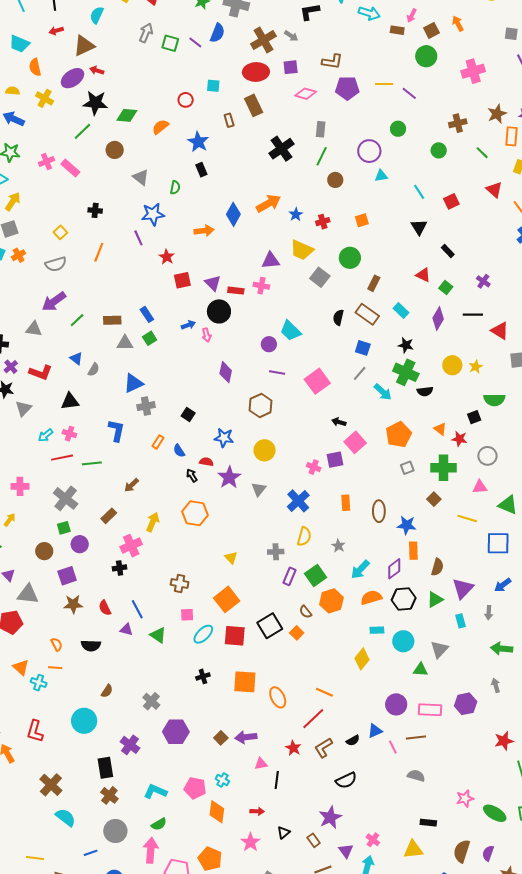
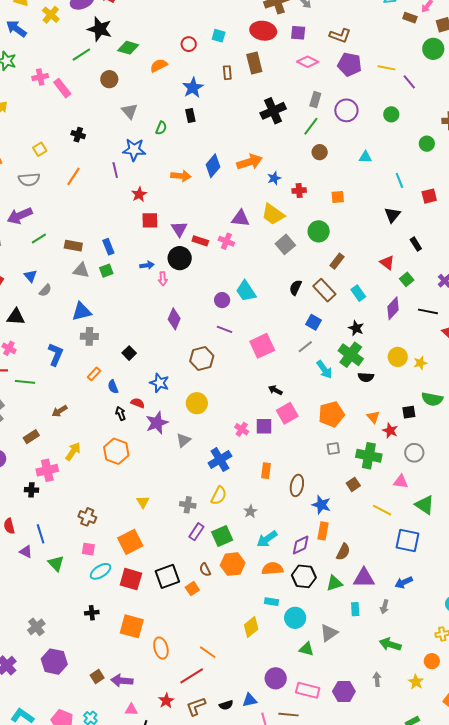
purple circle: (369, 151) -> (346, 110), moved
purple triangle: (463, 588) -> (364, 578), turned 35

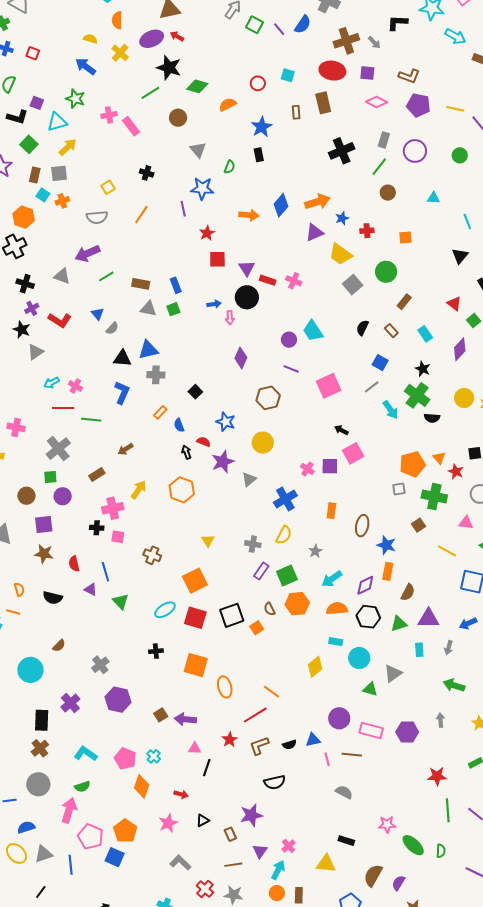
purple triangle: (240, 218) -> (315, 233), moved, turned -30
brown rectangle: (324, 290) -> (391, 331), size x0.6
black triangle: (16, 317) -> (122, 358), moved
orange pentagon: (331, 414) -> (412, 464), moved
pink square: (88, 549) -> (118, 537), moved

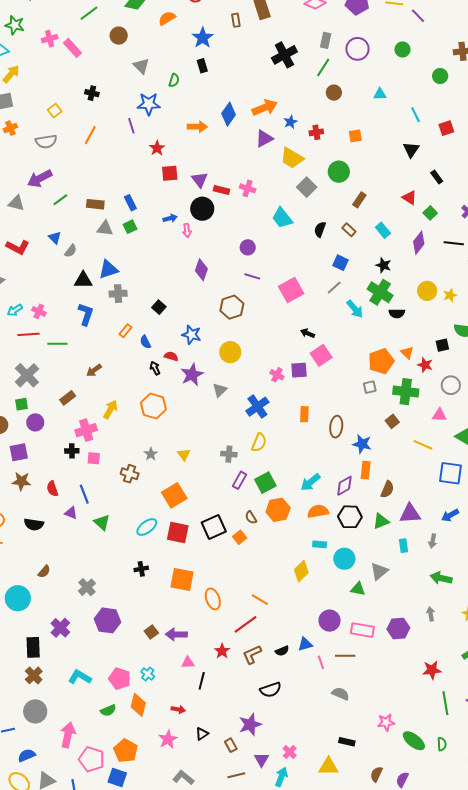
cyan trapezoid: (313, 331) -> (282, 218), moved
gray star: (315, 551) -> (151, 454), moved
green semicircle: (82, 787) -> (108, 710), moved
brown semicircle: (373, 875) -> (376, 774), size x0.7

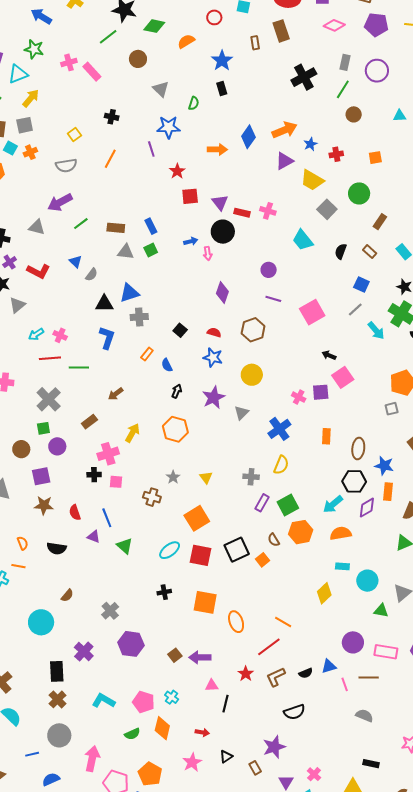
red semicircle: (171, 356) -> (214, 332), moved
black arrow: (155, 368) -> (177, 391), turned 48
black hexagon: (350, 517) -> (354, 481), moved

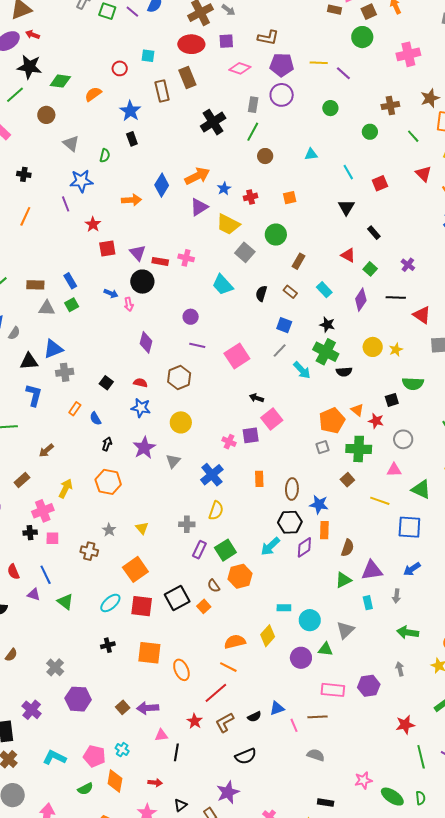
brown rectangle: (255, 43) -> (162, 91), size x1.5
purple circle: (377, 71) -> (282, 95), moved
blue arrow: (191, 241) -> (111, 293), turned 40
orange semicircle: (341, 533) -> (235, 642), moved
purple circle: (353, 642) -> (301, 658), moved

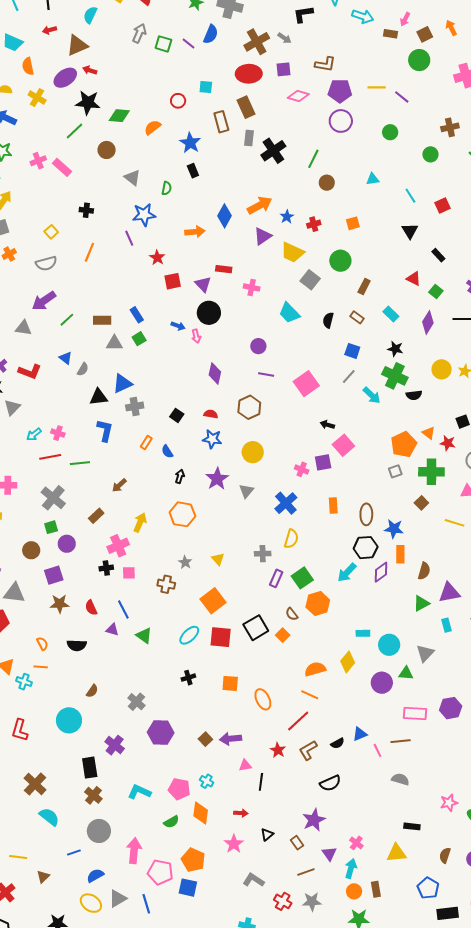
gray rectangle: (253, 105) -> (249, 138), moved
red rectangle: (160, 261) -> (224, 269), moved
orange square: (149, 653) -> (230, 683), size x0.7

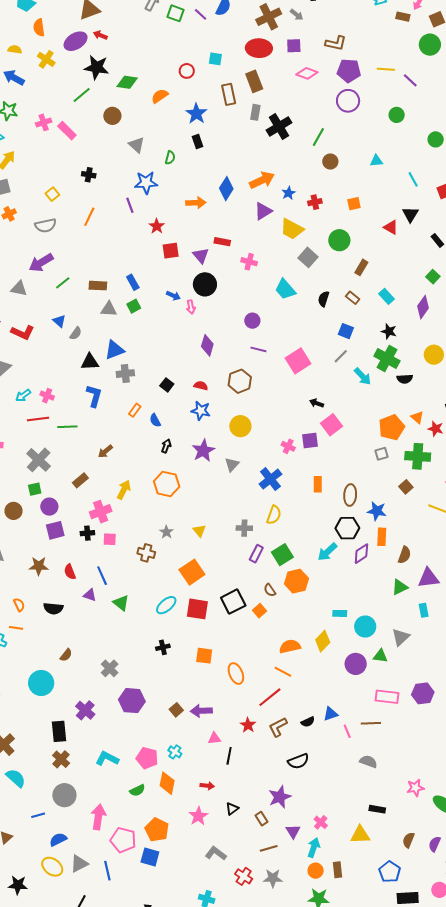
red triangle: (414, 279) -> (391, 227), moved
purple square: (54, 575) -> (55, 530), moved

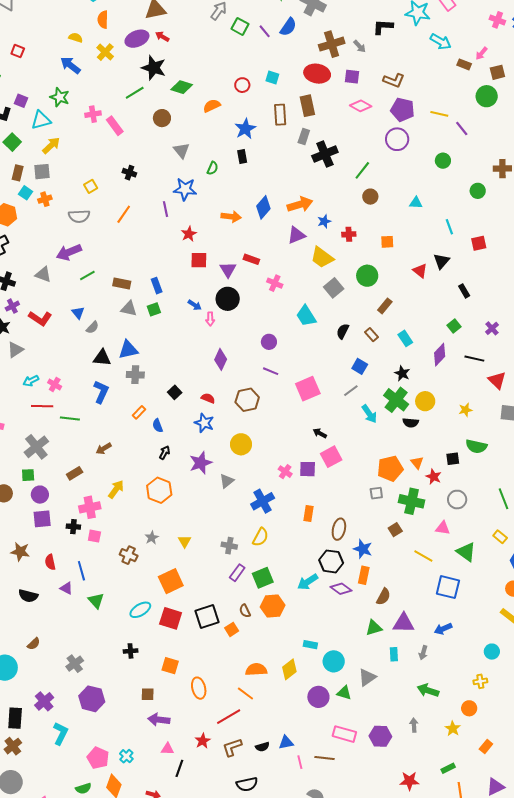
yellow circle: (434, 355) -> (425, 401), moved
purple diamond: (361, 554) -> (341, 589), turned 60
brown square: (176, 710) -> (148, 694), moved, turned 32
cyan L-shape: (107, 759) -> (61, 733), moved, turned 80

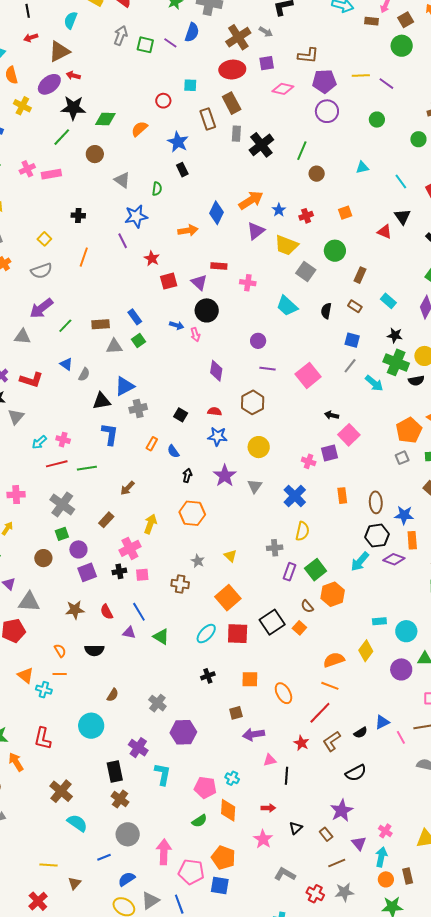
pink rectangle: (115, 126) -> (51, 174), turned -48

